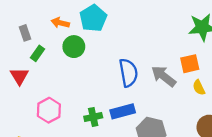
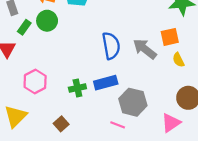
green circle: (74, 47) -> (47, 21), moved

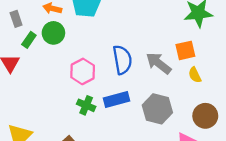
pink hexagon: (35, 82) -> (83, 71), moved
green cross: (77, 88) -> (86, 105), turned 35
gray hexagon: (133, 102) -> (157, 109), moved

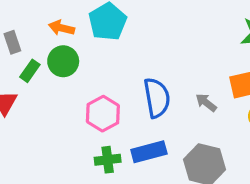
gray arrow: (159, 63) -> (206, 103), size x0.6
green cross: (86, 105) -> (108, 160), turned -30

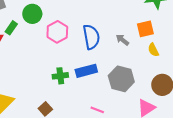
green rectangle: (30, 71) -> (11, 28), moved
pink hexagon: (103, 114) -> (57, 32), moved

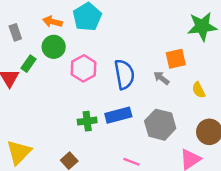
orange square: (145, 29) -> (176, 59), moved

